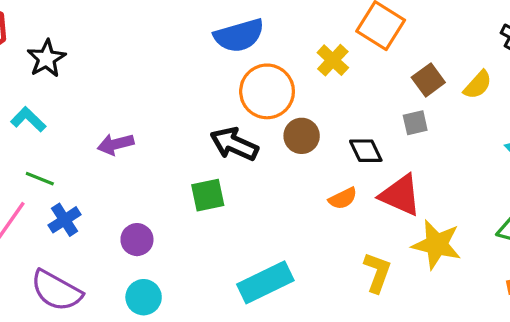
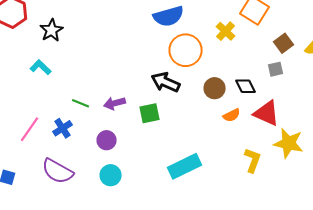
brown circle: (302, 136) -> (215, 88), moved
purple arrow: (116, 144) -> (115, 103), moved
green line: (40, 179) -> (81, 103), moved

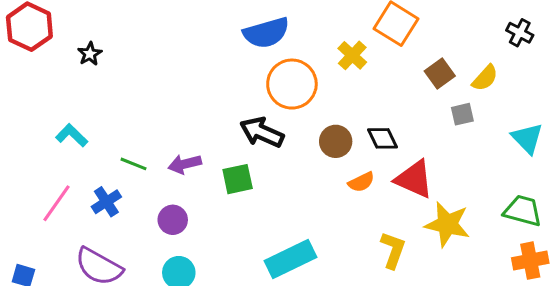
black star: (52, 30) -> (90, 54), size x0.7
cyan L-shape: (41, 67) -> (72, 135), moved
gray square: (276, 69) -> (462, 114), moved

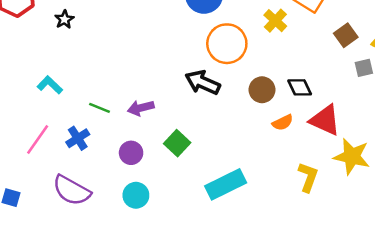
green square: (238, 179) -> (177, 143), moved, turned -35

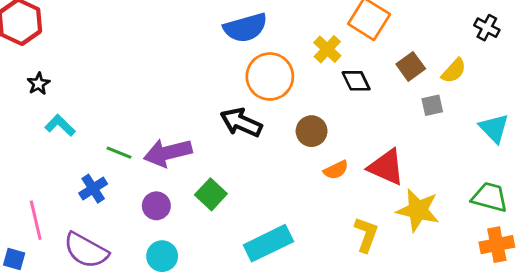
black star: (64, 19) -> (39, 84), moved
black diamond: (300, 87) -> (356, 81), moved
purple arrow: (141, 108) -> (168, 153), size x1.5
pink line: (38, 139) -> (36, 220), moved, turned -48

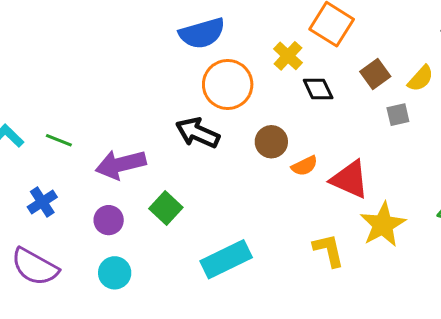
green line: (119, 153) -> (59, 140), moved
orange semicircle: (336, 170) -> (305, 166), moved
yellow star: (418, 210) -> (383, 225), turned 30
yellow L-shape: (366, 235) -> (329, 250), turned -33

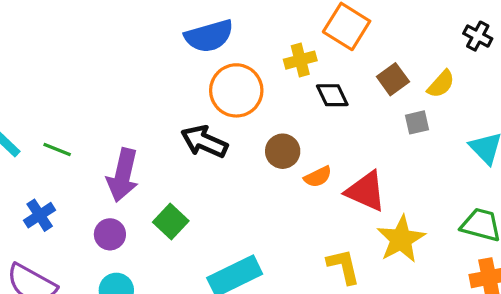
yellow cross: (288, 56) -> (300, 60), turned 32
purple arrow: (121, 164) -> (123, 175), turned -63

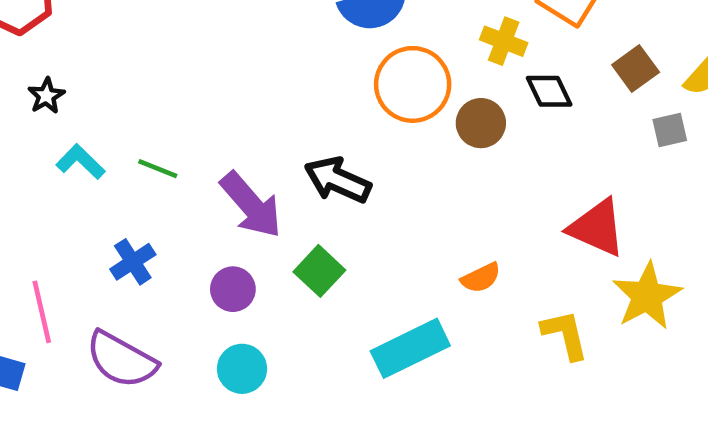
yellow cross: (300, 60) -> (504, 41), turned 36
black arrow: (204, 142) -> (338, 180), moved
brown circle: (283, 151) -> (481, 123), moved
purple arrow: (123, 175) -> (251, 205), turned -54
orange semicircle: (318, 177) -> (481, 278), moved

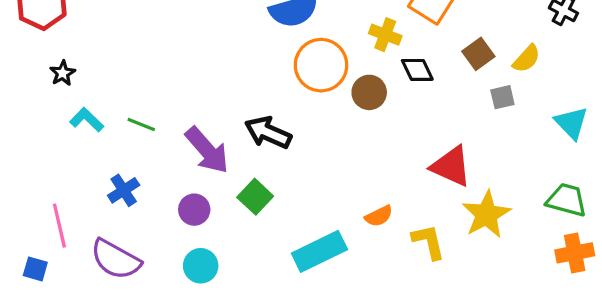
orange semicircle: (481, 278) -> (379, 216), moved

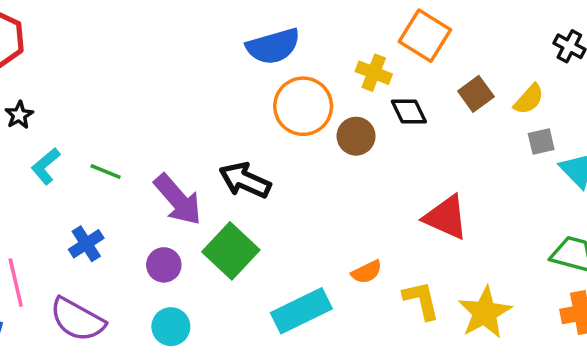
gray square: (502, 97) -> (541, 141), moved
cyan L-shape: (87, 120) -> (46, 166), turned -84
green square: (255, 197) -> (231, 251), size x1.4
yellow star: (486, 214) -> (485, 313), moved

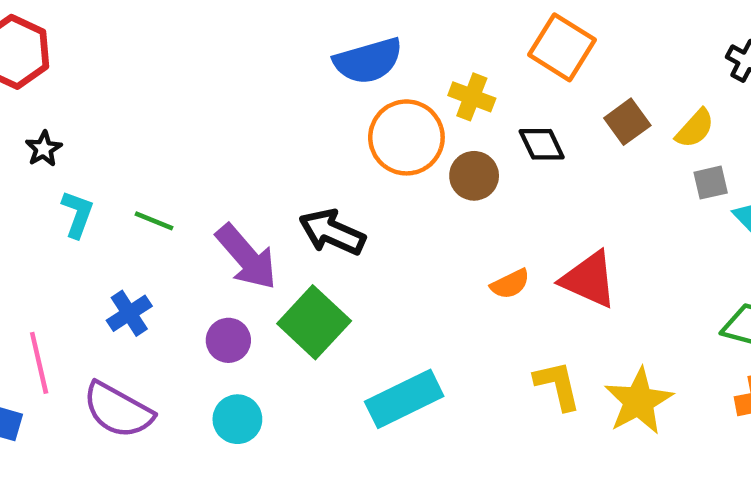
yellow cross: (374, 73) -> (472, 97), moved
cyan L-shape: (46, 166) -> (77, 214), turned 150
orange semicircle: (367, 272) -> (510, 284), moved

